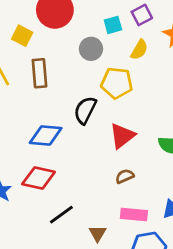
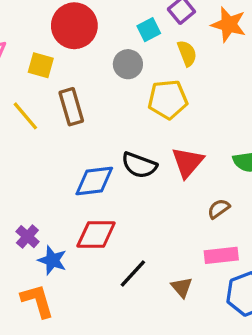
yellow semicircle: (139, 50) -> (187, 53), turned -40
black semicircle: (85, 110) -> (139, 165), moved, turned -84
brown semicircle: (125, 176) -> (219, 209), moved

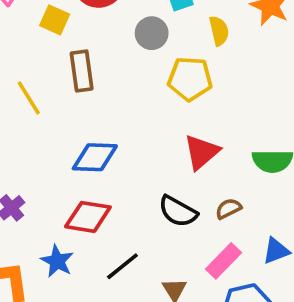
yellow line: (25, 116) -> (29, 98), moved
black semicircle: (139, 165) -> (178, 211), moved
pink rectangle: (221, 255) -> (224, 261), turned -48
blue star: (52, 260) -> (57, 261), moved

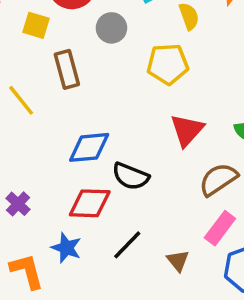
gray circle: (152, 33) -> (111, 28), moved
brown semicircle: (228, 209) -> (218, 179), size x1.6
black semicircle: (178, 211) -> (131, 176), moved

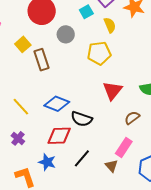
yellow square: (36, 25) -> (23, 44), moved, turned 35
yellow line: (21, 100) -> (21, 107), moved
blue diamond: (89, 147) -> (57, 104), turned 30
brown semicircle: (218, 179) -> (132, 118), size x0.7
pink rectangle: (220, 228) -> (124, 147), moved

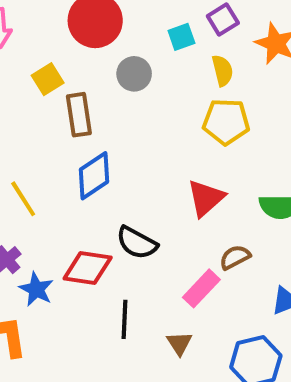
yellow pentagon: (99, 53) -> (226, 122), moved
blue diamond: (57, 104) -> (94, 176), moved, turned -65
pink rectangle: (124, 147) -> (201, 288), moved
black line: (82, 158) -> (125, 319), turned -48
blue star: (47, 162) -> (36, 289), moved

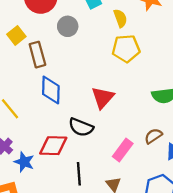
blue diamond: (94, 176) -> (51, 90), turned -48
red triangle: (206, 198) -> (103, 97), moved
brown semicircle: (235, 257) -> (153, 136), moved

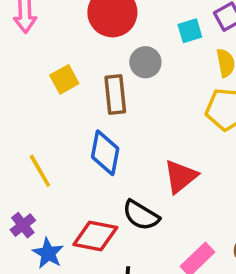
yellow square: (16, 35) -> (64, 79), moved
brown rectangle: (37, 55) -> (115, 95), moved

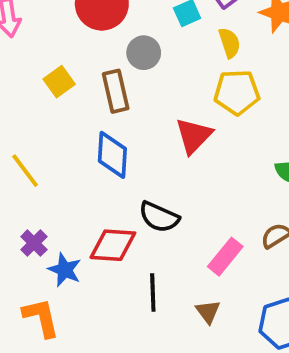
yellow line: (40, 171) -> (25, 171), moved
red triangle: (180, 176) -> (194, 136), moved

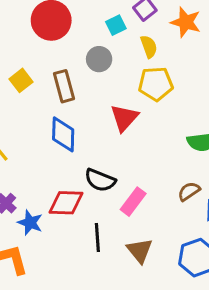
gray circle: (144, 53) -> (99, 59), moved
pink rectangle: (225, 257) -> (133, 202), moved
brown triangle: (208, 312) -> (140, 251), size x1.4

